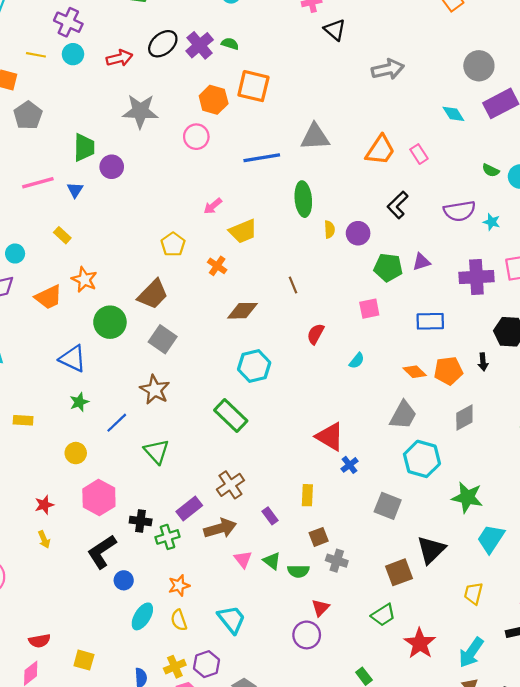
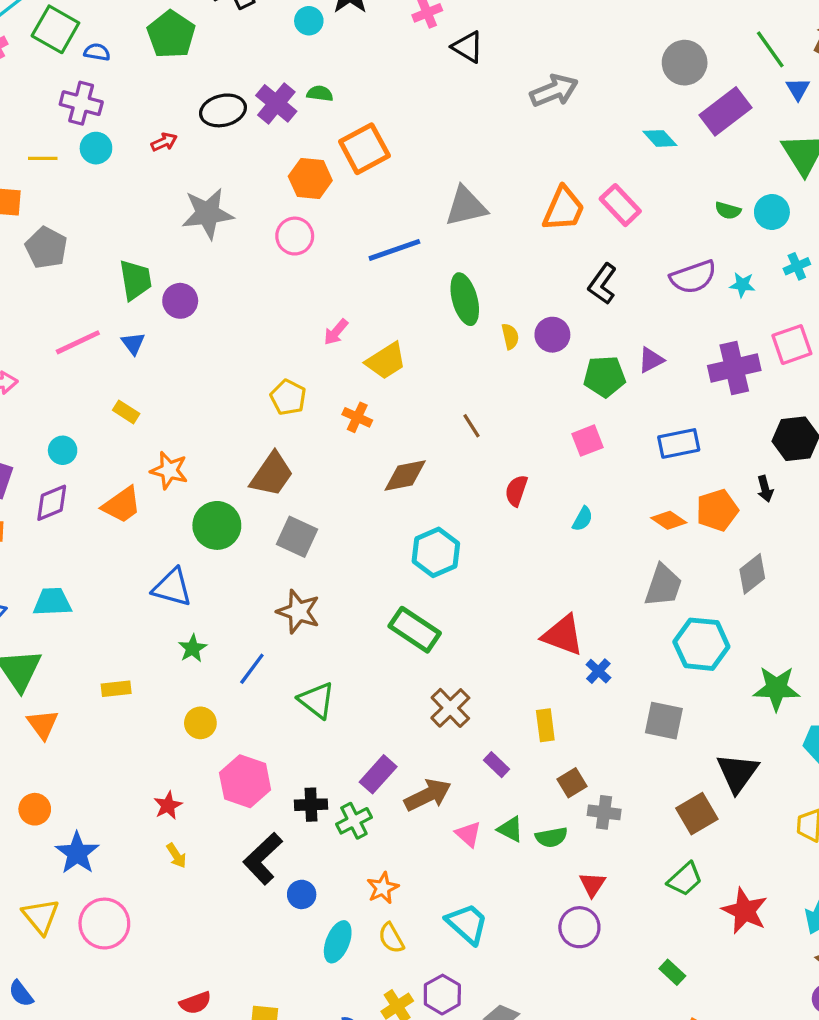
black ellipse: (163, 44) -> (223, 110), turned 36
red arrow: (119, 58) -> (164, 142), size x0.7
orange square: (253, 86) -> (364, 149), turned -32
pink rectangle: (419, 154) -> (620, 205), size x1.4
brown cross: (230, 485) -> (450, 708), moved

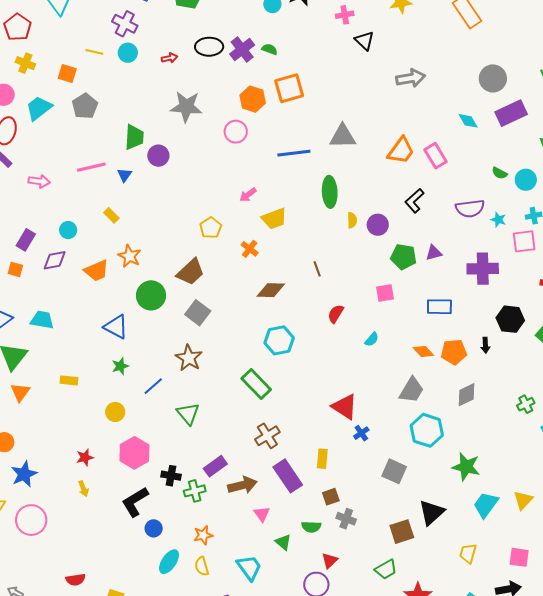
pink square: (792, 345) -> (524, 241), moved
purple rectangle: (496, 765) -> (288, 476), size x2.0
green triangle: (510, 829) -> (283, 542), moved

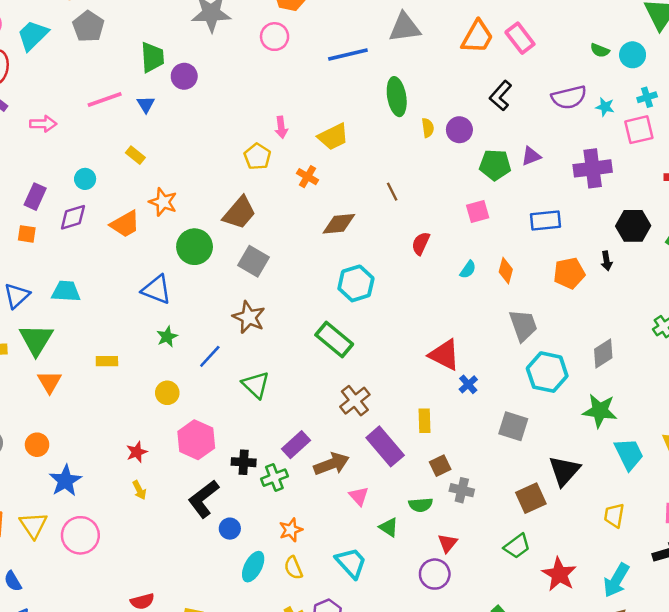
pink arrow: (248, 195) -> (281, 127), moved, turned -54
orange diamond: (423, 352) -> (506, 271), moved, turned 65
gray trapezoid: (412, 390) -> (523, 325), turned -44
gray diamond: (467, 395) -> (603, 354), moved
cyan trapezoid: (486, 505) -> (629, 454), turned 124

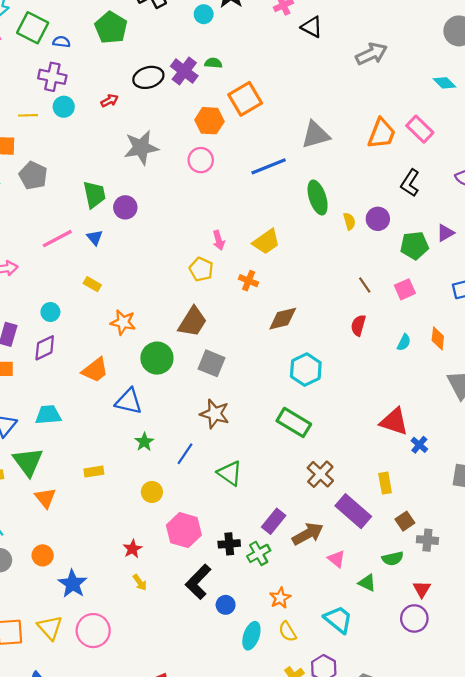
brown line: (392, 192) -> (365, 285), moved
orange trapezoid: (125, 224) -> (95, 370), moved

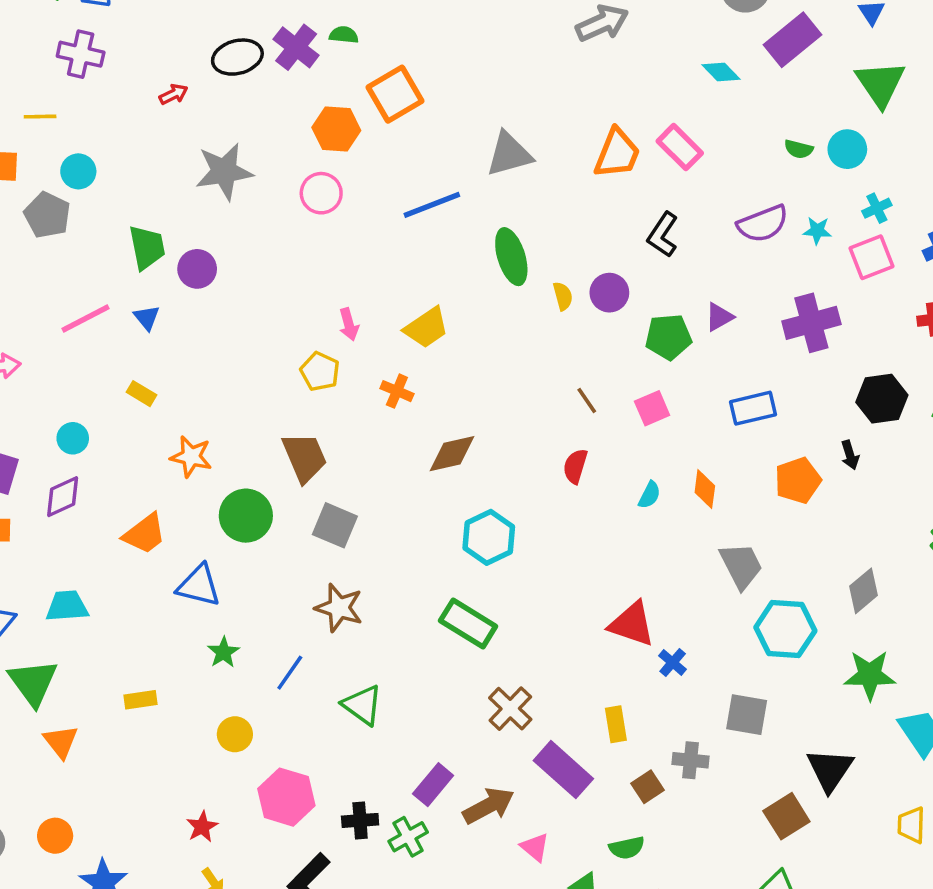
cyan circle: (64, 107) -> (78, 171), moved
brown trapezoid: (193, 322) -> (305, 457), turned -56
gray cross: (427, 540) -> (691, 760), moved

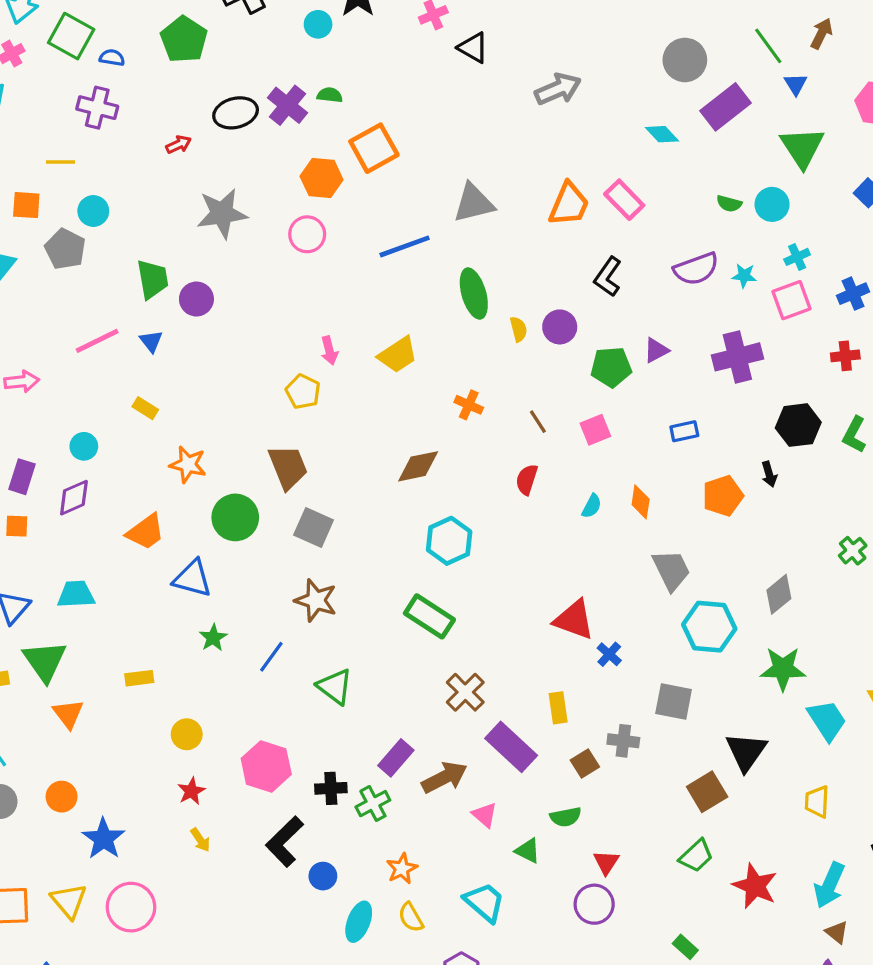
orange cross: (397, 391) -> (469, 405), moved
blue rectangle: (753, 408) -> (684, 431), size x0.7
yellow circle: (235, 734) -> (187, 734), moved

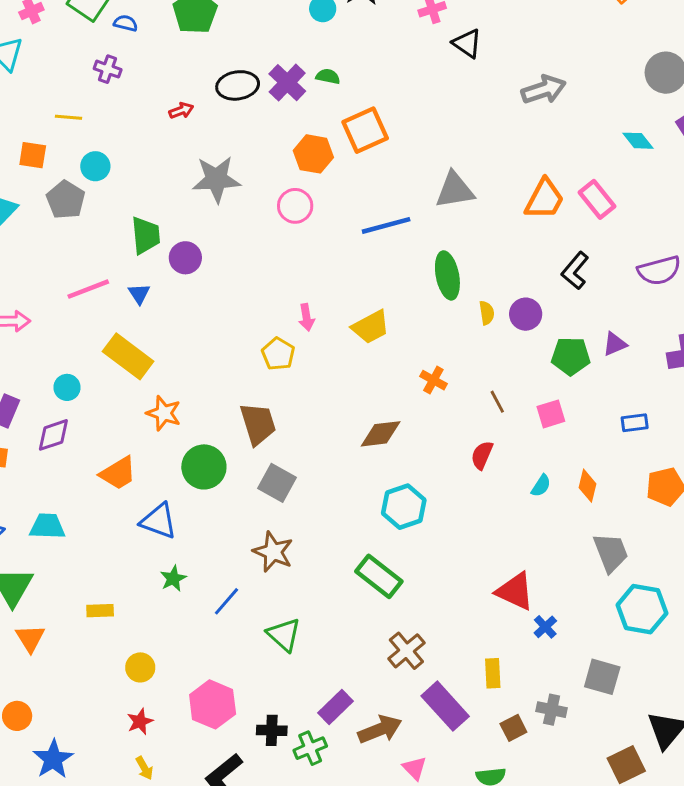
purple cross: (97, 108) -> (108, 69), size x0.7
yellow rectangle: (145, 408) -> (128, 356), size x2.0

